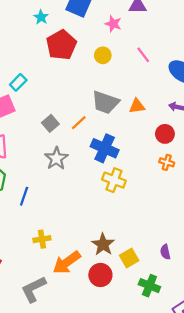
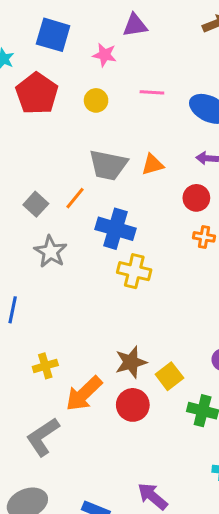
pink line: (143, 55) -> (152, 92), turned -42
brown star: (103, 244) -> (131, 362), turned 30

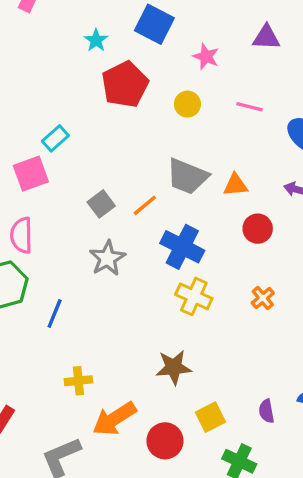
purple triangle: (135, 25) -> (266, 37), moved
red circle: (196, 198) -> (258, 229), moved
orange cross: (204, 237) -> (263, 298), moved, turned 30
brown star: (131, 362) -> (174, 367), moved

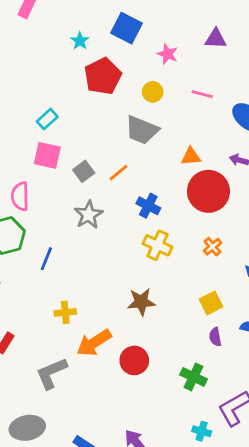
pink square: (31, 174) -> (47, 155), moved, turned 32
gray trapezoid: (187, 176) -> (142, 130), moved
red circle: (258, 229) -> (208, 191), size x1.8
blue cross: (182, 247) -> (148, 206), size x0.7
yellow square: (210, 417) -> (211, 303), moved

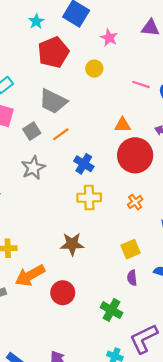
pink line: (202, 94) -> (141, 84), moved
gray trapezoid: (142, 130) -> (53, 101), moved
yellow cross: (157, 245) -> (89, 198), turned -30

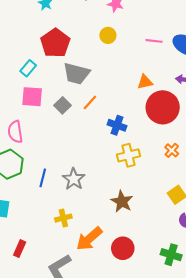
red pentagon: (53, 52) -> (55, 43), moved
gray star: (33, 168) -> (74, 179), moved
brown star: (72, 244) -> (122, 201), turned -30

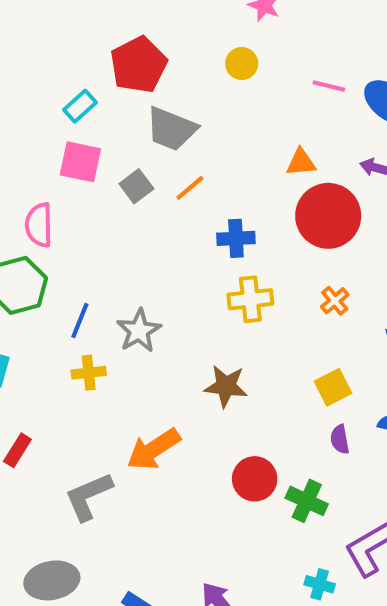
blue cross: (117, 125) -> (236, 238), turned -30
brown star: (122, 201) -> (226, 386), turned -30
yellow cross: (63, 218) -> (89, 373), moved
red circle: (123, 248) -> (255, 479), moved

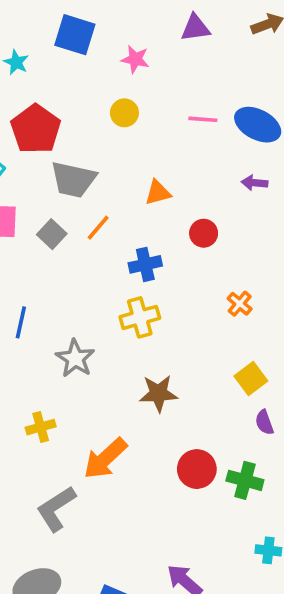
orange triangle: (301, 162) -> (158, 193), moved
red circle: (328, 216) -> (204, 233), moved, size x0.5
yellow cross: (250, 299) -> (140, 317), moved
blue line: (80, 321) -> (21, 322), moved
yellow cross: (89, 373) -> (41, 427), moved

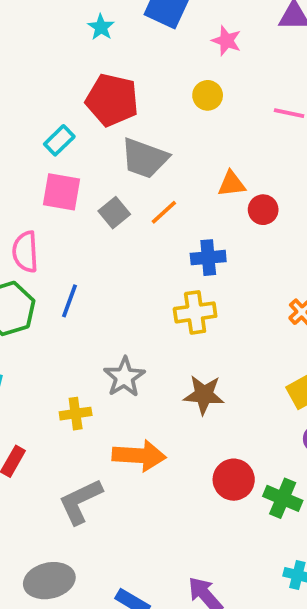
red pentagon: (36, 129) -> (112, 100), turned -30
red circle: (204, 233) -> (263, 210), moved
gray star: (75, 358) -> (124, 377), moved
orange arrow: (105, 458) -> (139, 456), turned -141

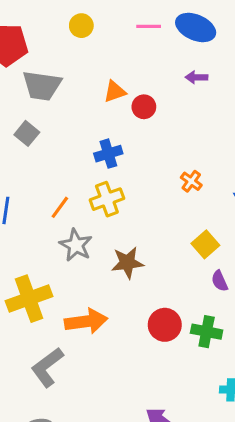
orange line: (164, 212) -> (60, 207), moved
gray star: (124, 377) -> (76, 245), moved
yellow cross: (76, 414) -> (29, 299), size x1.8

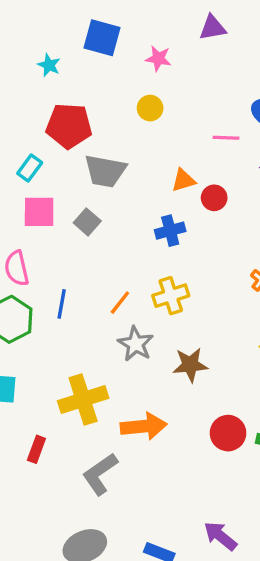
pink line: (149, 26) -> (226, 138), moved
blue cross: (108, 154) -> (170, 231), moved

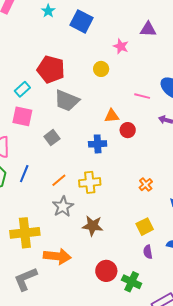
pink star: (158, 58) -> (121, 46), moved
cyan star: (49, 65) -> (48, 11), moved
gray square: (87, 222) -> (52, 138), moved

